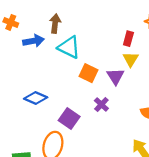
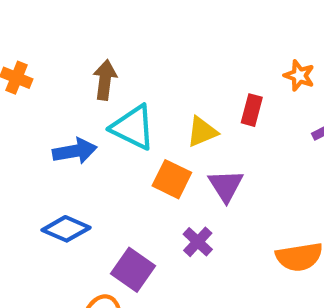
blue arrow: (33, 41) -> (75, 151), moved
yellow triangle: (131, 59) -> (202, 132), moved, turned 35

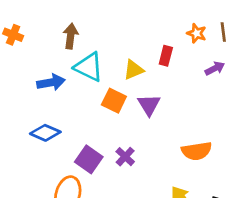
purple cross: (198, 242) -> (125, 157), moved

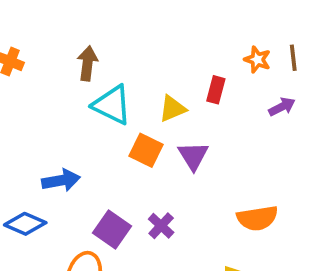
blue arrow: (51, 82) -> (61, 180), moved
blue diamond: (45, 133) -> (25, 224), moved

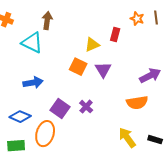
cyan triangle: (112, 105) -> (32, 43), moved
purple arrow: (282, 107) -> (150, 76), moved, size x1.5
blue diamond: (25, 224) -> (20, 117), moved

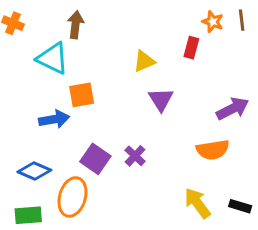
red rectangle: (115, 35) -> (191, 48), moved
orange square: (78, 67) -> (82, 95), moved, turned -36

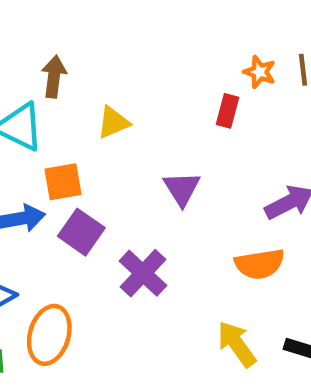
yellow triangle: (144, 61) -> (113, 122), moved
purple cross: (135, 156) -> (143, 273), size x1.5
purple square: (95, 159) -> (81, 232), moved

